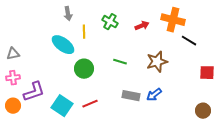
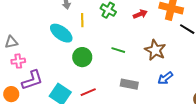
brown star: (157, 62) -> (155, 50), turned -30
pink cross: (13, 78) -> (18, 61), moved
blue arrow: (154, 95) -> (165, 78), moved

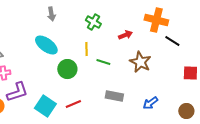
red arrow: (140, 14) -> (125, 35), moved
yellow line: (82, 20) -> (86, 49), moved
blue arrow: (165, 78) -> (150, 103), moved

